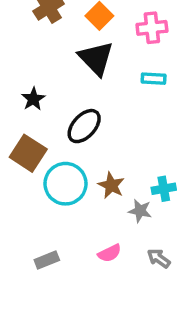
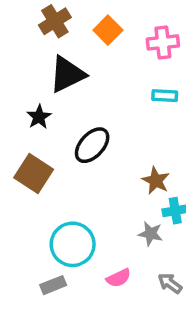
black triangle: (96, 58) -> (67, 74), moved, turned 48
cyan circle: (65, 184) -> (73, 244), moved
brown star: (111, 185) -> (156, 181), moved

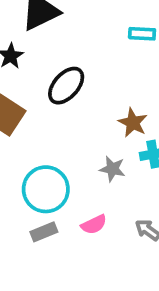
gray star: (150, 234) -> (112, 169), moved
gray rectangle: (53, 285) -> (44, 232), moved

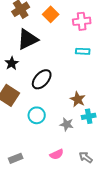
cyan circle: (46, 189) -> (37, 115), moved, size x0.7
gray rectangle: (44, 232) -> (16, 158), moved

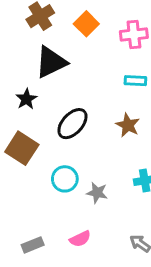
brown star: (78, 99) -> (128, 125), moved
gray star: (67, 124) -> (97, 193), moved
pink semicircle: (57, 154) -> (80, 239), moved

